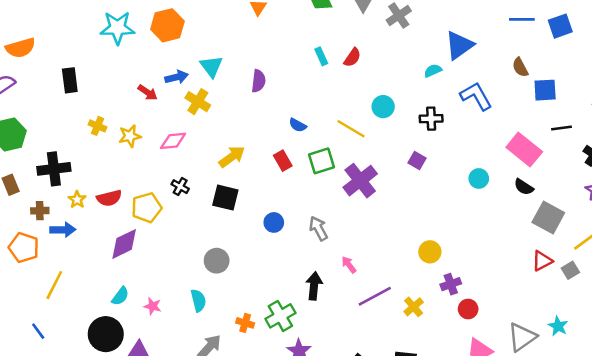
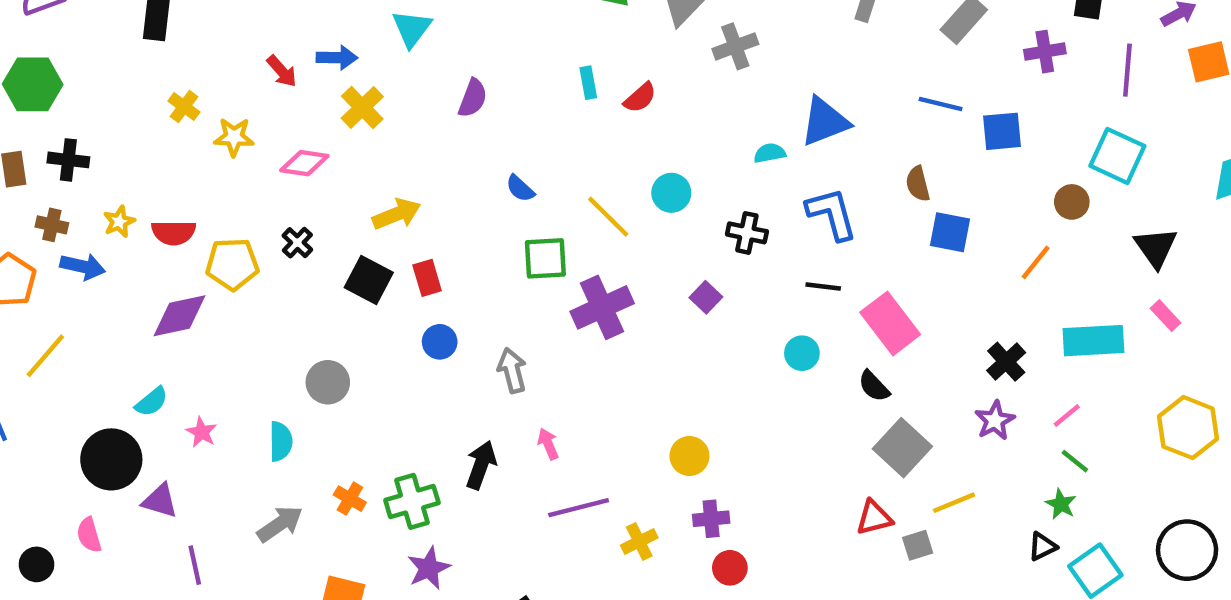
cyan triangle: (211, 66) -> (412, 28), moved
black line: (561, 128) -> (823, 287), moved
red rectangle: (283, 161) -> (427, 278), moved
black cross: (54, 169) -> (68, 160), moved, size x0.7

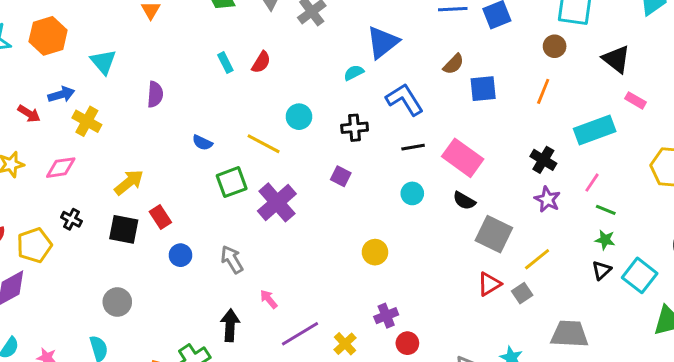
brown semicircle: (918, 184) -> (453, 64), turned -105
yellow circle: (689, 456) -> (375, 252), moved

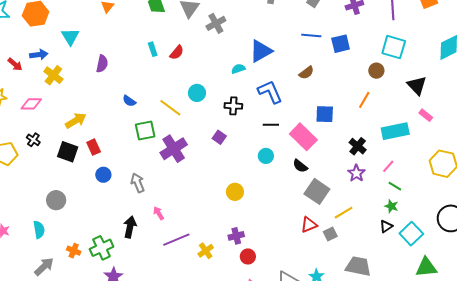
blue square: (483, 89) -> (325, 114), moved

